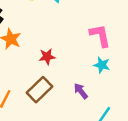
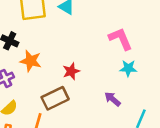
brown rectangle: (40, 90) -> (55, 98), moved, turned 30

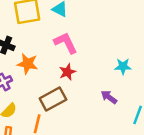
pink L-shape: (120, 39) -> (66, 43), moved

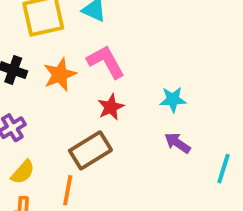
orange star: (27, 64) -> (60, 75), moved, turned -30
cyan star: (123, 66) -> (173, 100), moved

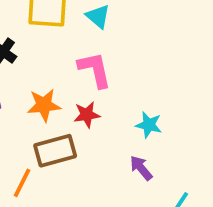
orange star: (60, 75) -> (44, 105), moved

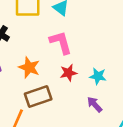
orange star: (44, 105) -> (29, 67), turned 30
red star: (87, 115) -> (68, 73), moved

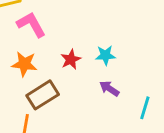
pink L-shape: (61, 42) -> (31, 25), moved

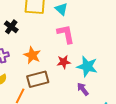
pink L-shape: (31, 25) -> (66, 34), moved
cyan star: (105, 55) -> (87, 66), size x1.5

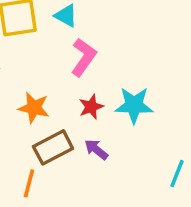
pink L-shape: (66, 34) -> (84, 57), turned 60
purple arrow: (83, 89) -> (96, 149), moved

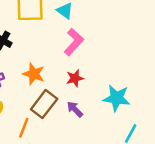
cyan star: (134, 105) -> (117, 98), moved
brown rectangle: (53, 147) -> (44, 104), turned -32

